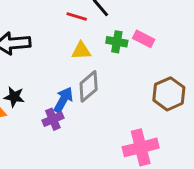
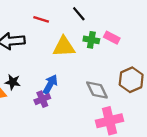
red line: (77, 16) -> (41, 19), moved
yellow triangle: (81, 51) -> (64, 47), size x1.5
gray diamond: (89, 86) -> (97, 90), moved, turned -75

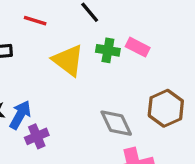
yellow triangle: (64, 47) -> (68, 60), turned 40
blue arrow: (50, 84) -> (20, 115), moved

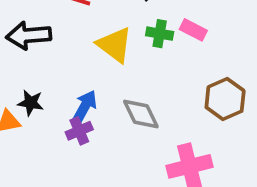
blue arrow: (20, 115) -> (85, 107), moved
gray diamond: (116, 123) -> (141, 114), moved

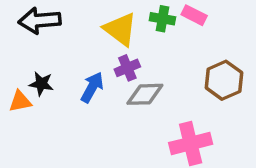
gray diamond: (141, 114) -> (145, 94), turned -66
purple cross: (79, 131) -> (127, 68), moved

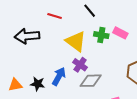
purple cross: (127, 68) -> (80, 65), turned -32
black star: (41, 84) -> (38, 84), moved

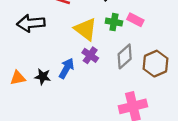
gray diamond: (91, 81) -> (125, 56), moved, turned -40

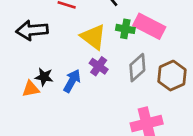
pink rectangle: (135, 20) -> (149, 26), size x1.6
black star: (43, 77) -> (44, 77), moved
orange triangle: (18, 78) -> (31, 89), moved

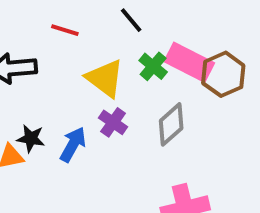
green cross: (125, 29) -> (153, 66), turned 30
brown hexagon: (172, 76) -> (223, 74), moved

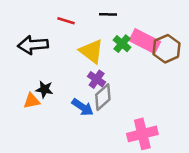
black line: (131, 20) -> (108, 14), turned -48
gray diamond: (171, 124) -> (103, 97), moved
blue arrow: (73, 144) -> (83, 107), moved, turned 95

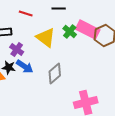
purple cross: (97, 79) -> (17, 50), moved
blue arrow: (83, 107) -> (25, 66), moved

